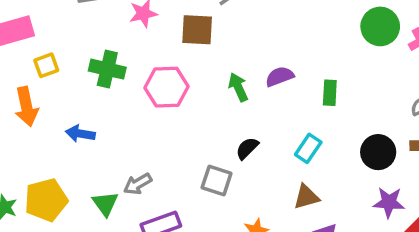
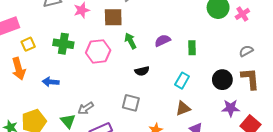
green arrow: (238, 87) -> (130, 41), moved
black semicircle: (247, 148) -> (142, 71), moved, turned -144

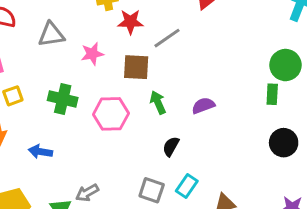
green rectangle: (192, 48) -> (272, 94), moved
black semicircle: (142, 71) -> (171, 146), turned 128
black circle: (222, 80) -> (284, 143), moved
cyan rectangle: (182, 81) -> (187, 186), moved

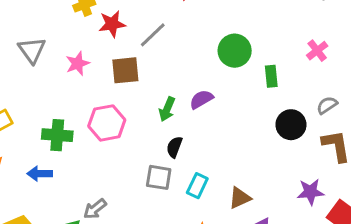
gray triangle: (51, 35) -> (32, 50), turned -48
green circle: (285, 65) -> (235, 51), moved
green cross: (63, 99) -> (57, 135), moved
green arrow: (158, 102) -> (167, 109), moved, turned -125
gray square: (152, 190) -> (159, 177), moved

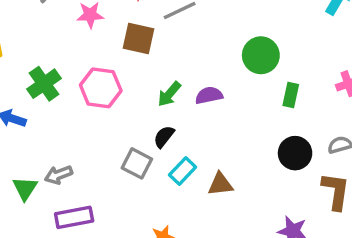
green cross: (57, 135) -> (44, 84), turned 32
cyan rectangle: (197, 186) -> (183, 171), moved
brown triangle: (240, 198) -> (220, 184), moved

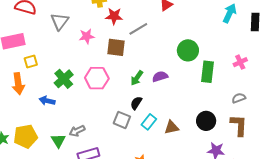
green rectangle: (291, 95) -> (207, 72), size x1.5
black circle: (295, 153) -> (206, 121), moved

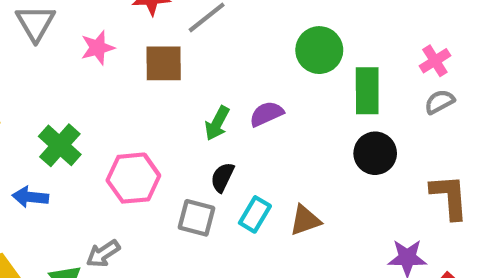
pink hexagon: (97, 78) -> (133, 178), moved
gray semicircle: (239, 98) -> (439, 102), moved
black circle: (206, 121) -> (375, 153), moved

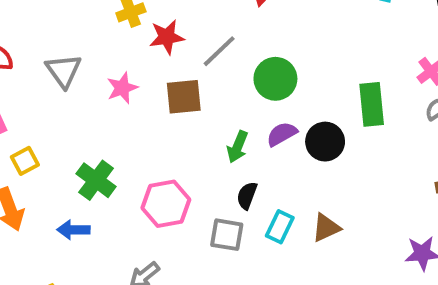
green circle: (319, 50) -> (275, 79), moved
black circle: (375, 153) -> (325, 142), moved

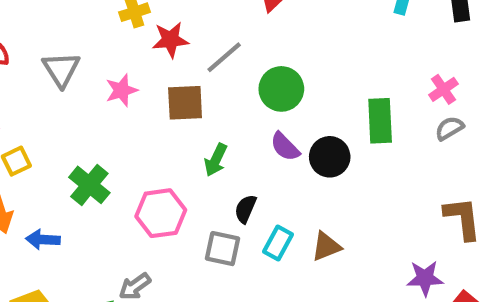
purple semicircle: (282, 134) -> (285, 147), turned -108
green arrow: (238, 147) -> (216, 160), moved
blue arrow: (73, 230) -> (43, 239), moved

